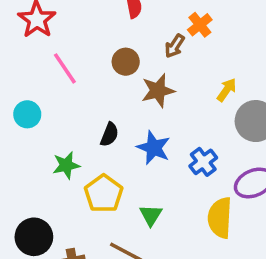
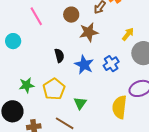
black semicircle: (109, 135) -> (59, 56), turned -40
blue cross: (203, 162) -> (111, 64), moved
green star: (66, 165) -> (27, 85), moved

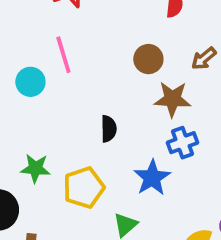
pink line: (36, 16) -> (63, 55), moved
blue cross: (111, 64) -> (183, 143), moved
blue star: (84, 65) -> (152, 178), moved

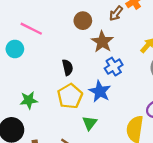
pink line: (63, 55) -> (31, 29), turned -35
brown star: (172, 99) -> (102, 42), turned -30
yellow pentagon: (84, 188) -> (70, 96), moved

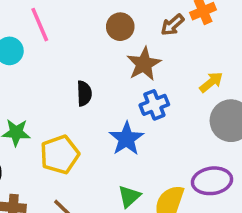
pink line: (31, 29) -> (40, 25), turned 30
yellow pentagon: (70, 96) -> (60, 155), moved
green triangle: (90, 123) -> (129, 196), moved

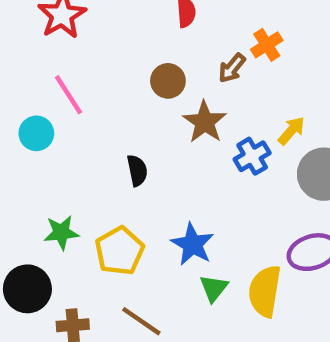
blue cross: (154, 105) -> (252, 156), moved
blue star: (126, 139) -> (192, 244), moved

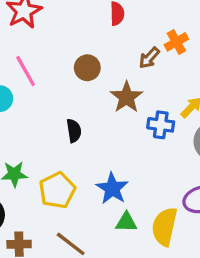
brown circle: (168, 81) -> (87, 68), moved
blue cross: (252, 156) -> (161, 125), turned 35
green triangle: (214, 288) -> (126, 222), turned 50

